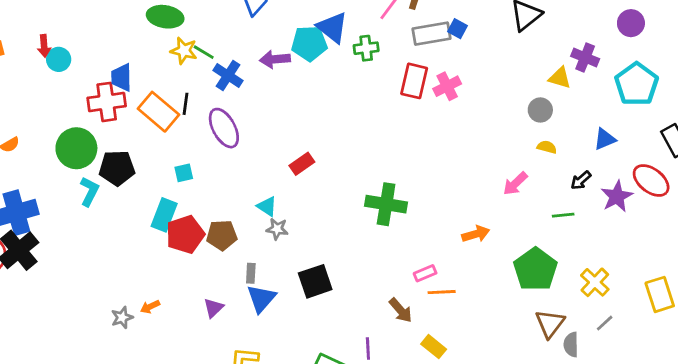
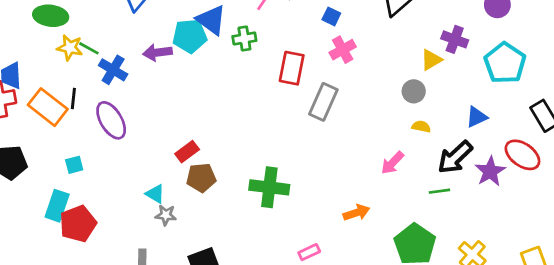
gray rectangle: (432, 34) -> (323, 102), moved, turned -54
yellow triangle: (560, 78) -> (431, 60), turned -45
pink cross: (447, 86) -> (343, 50), moved
black arrow: (581, 180) -> (455, 157), size x1.8
brown pentagon: (222, 235) -> (201, 178), moved

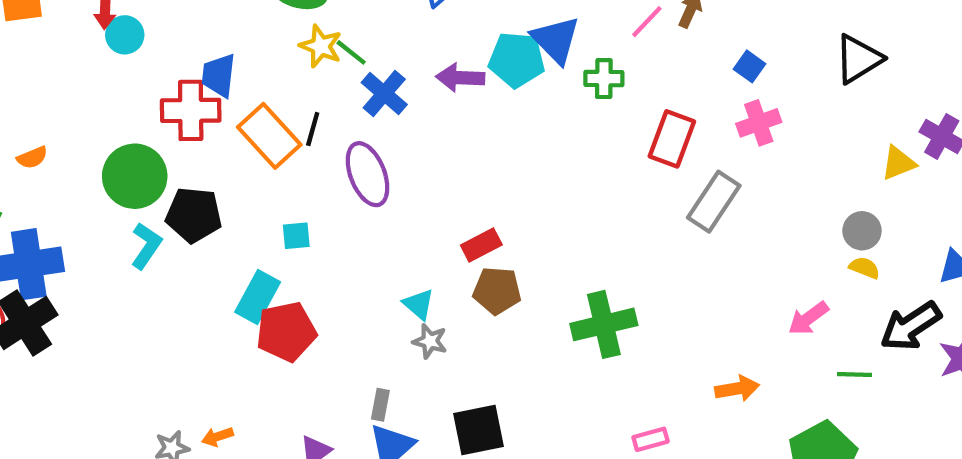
gray circle: (414, 91) -> (862, 231), moved
green cross: (269, 187) -> (604, 324), turned -30
green line: (439, 191) -> (855, 374), moved

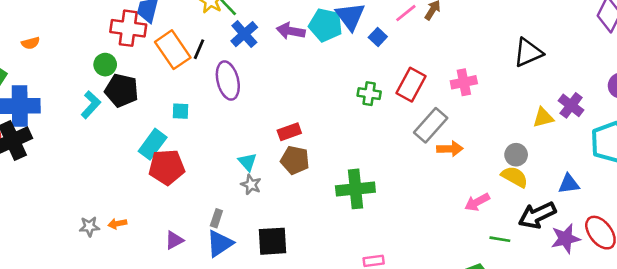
blue square: (750, 66) -> (378, 37), moved
green cross: (604, 79) -> (369, 94), moved
green circle: (135, 176) -> (105, 65), moved, size x0.6
yellow semicircle: (864, 268) -> (515, 177), size x1.5
orange arrow: (737, 389) -> (450, 149), moved

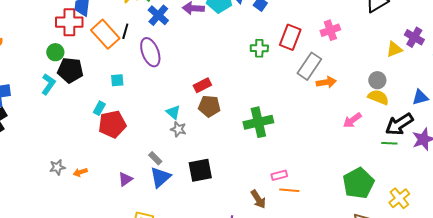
cyan rectangle: (153, 144) -> (99, 108), size x0.6
gray rectangle: (216, 218) -> (155, 158), turned -56
gray star: (89, 227) -> (57, 167), moved
green line: (500, 239) -> (389, 143), moved

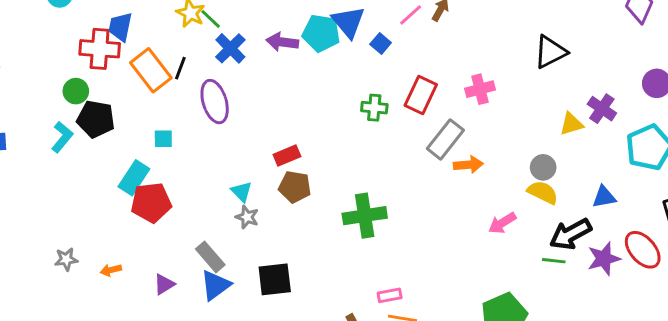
cyan rectangle: (99, 108) -> (134, 178), size x1.6
gray rectangle: (155, 158) -> (210, 257), size x1.5
orange arrow: (80, 172) -> (111, 270), moved

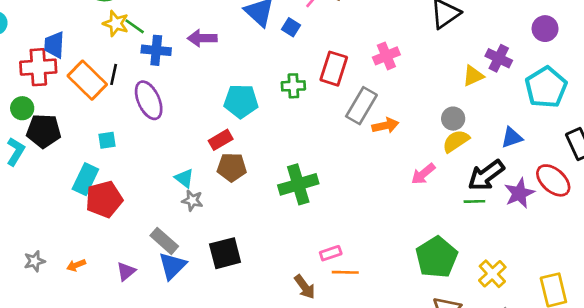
cyan pentagon: (321, 33) -> (241, 101), moved
blue cross: (230, 48) -> (156, 50), turned -32
yellow semicircle: (543, 192) -> (456, 141), turned -52

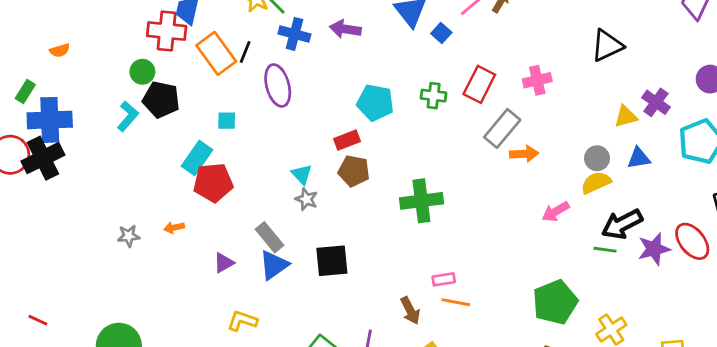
blue triangle: (512, 138) -> (639, 158), moved
orange arrow: (76, 265) -> (174, 228), moved

